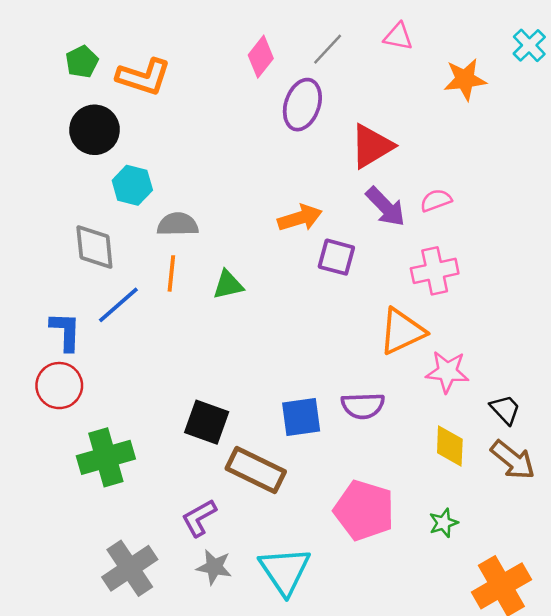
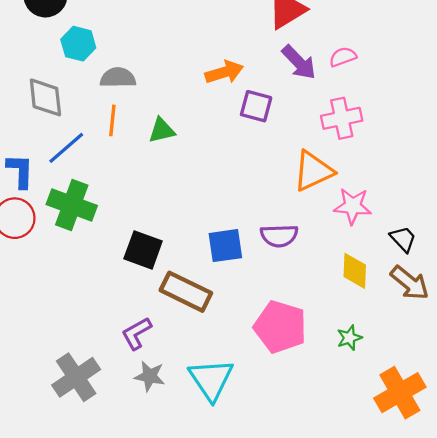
green cross: (106, 457) -> (72, 205), moved, turned 36

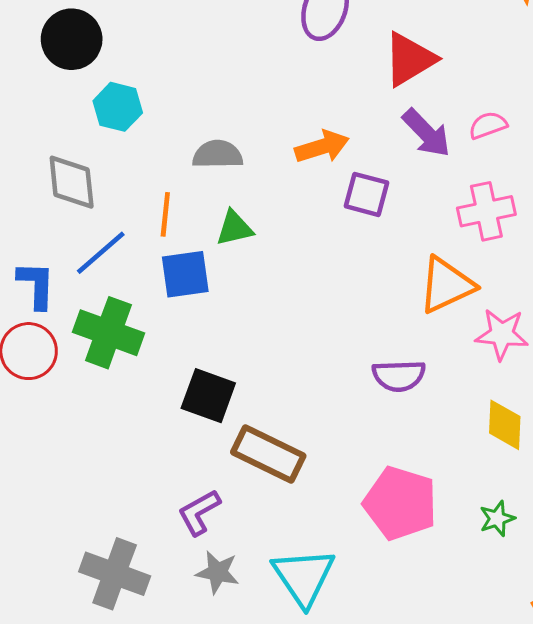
gray semicircle: (118, 78) -> (218, 154), moved
blue square: (225, 246) -> (185, 274), moved
gray cross: (76, 377) -> (115, 574), turned -36

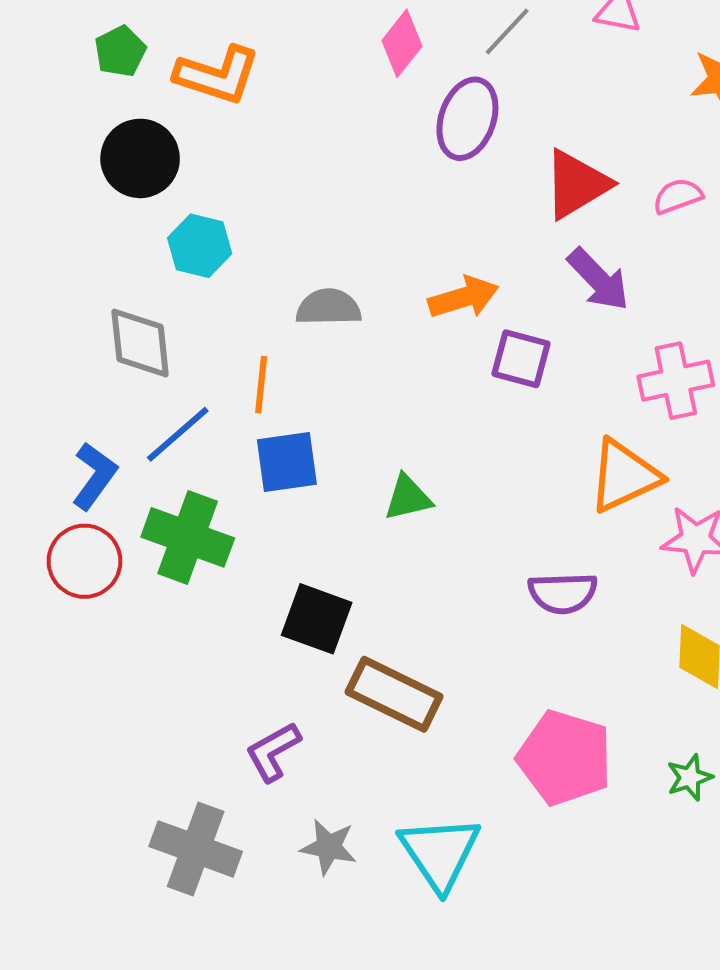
pink semicircle: (488, 125) -> (678, 196), moved
green triangle: (234, 228) -> (408, 498), moved
blue L-shape: (36, 285) -> (94, 476), turned 34
purple L-shape: (199, 512) -> (273, 752), moved

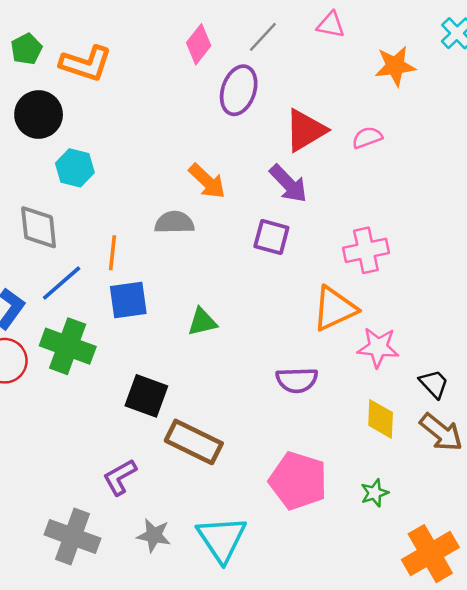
purple arrow: (598, 279) -> (288, 184), moved
orange arrow: (463, 297) -> (207, 181), moved, turned 60
gray semicircle: (329, 307) -> (174, 222), moved

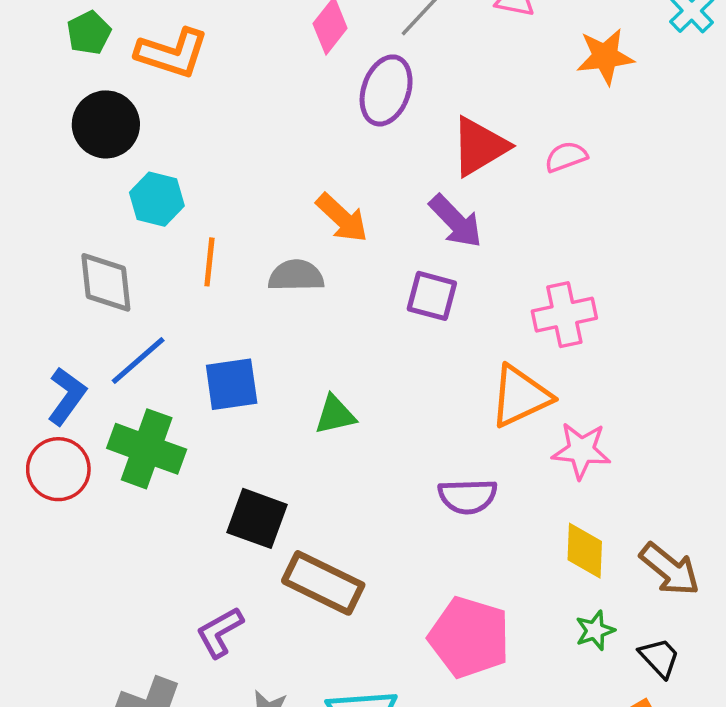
orange line: (113, 253) -> (209, 262), moved
black trapezoid: (434, 384) -> (659, 658), moved
green star: (374, 493) -> (595, 630), moved

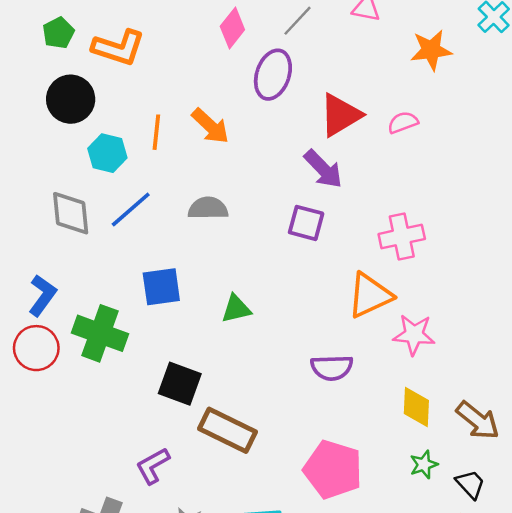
orange arrow: (342, 218) -> (210, 126), moved
orange line: (209, 262) -> (156, 132), moved
blue line: (138, 360) -> (131, 209), moved

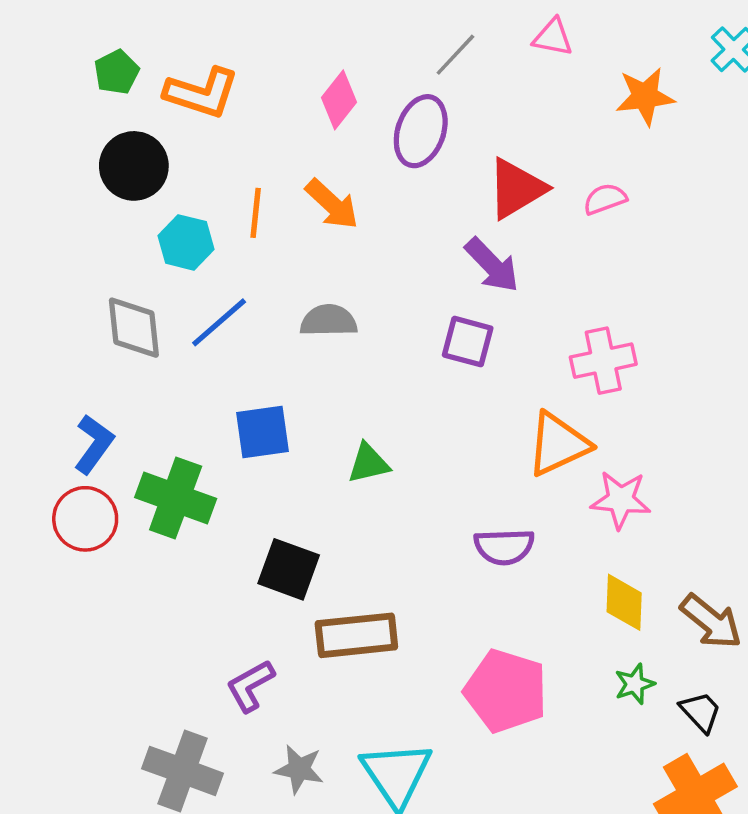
pink diamond: (232, 28) -> (339, 100), moved
brown rectangle: (228, 430) -> (356, 635), turned -32

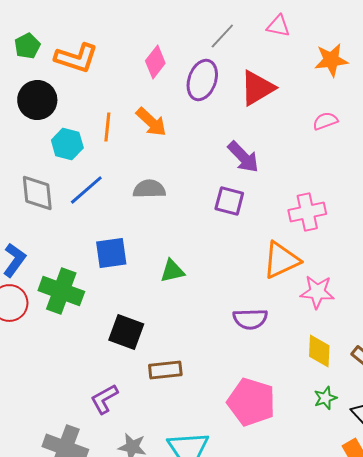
red triangle: (516, 189) -> (257, 88), moved
pink semicircle: (605, 199) -> (325, 121), moved
brown rectangle: (356, 635) -> (165, 370), size x0.7

